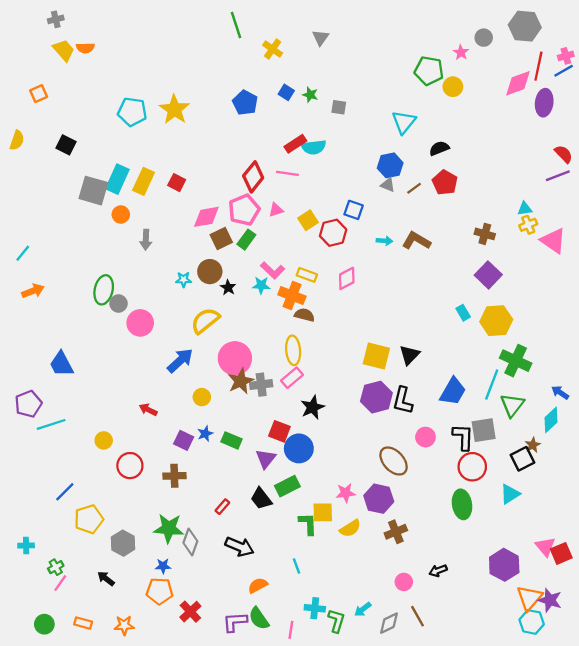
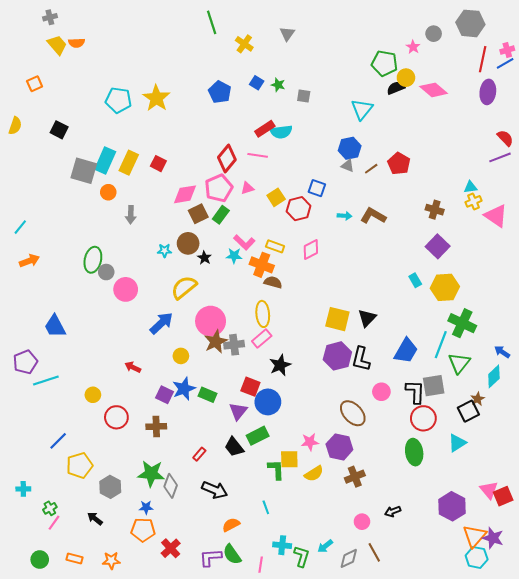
pink diamond: (518, 83) -> (434, 90), moved, turned 60
black semicircle: (439, 148) -> (396, 88), moved
blue star: (205, 434) -> (184, 389), size x1.6

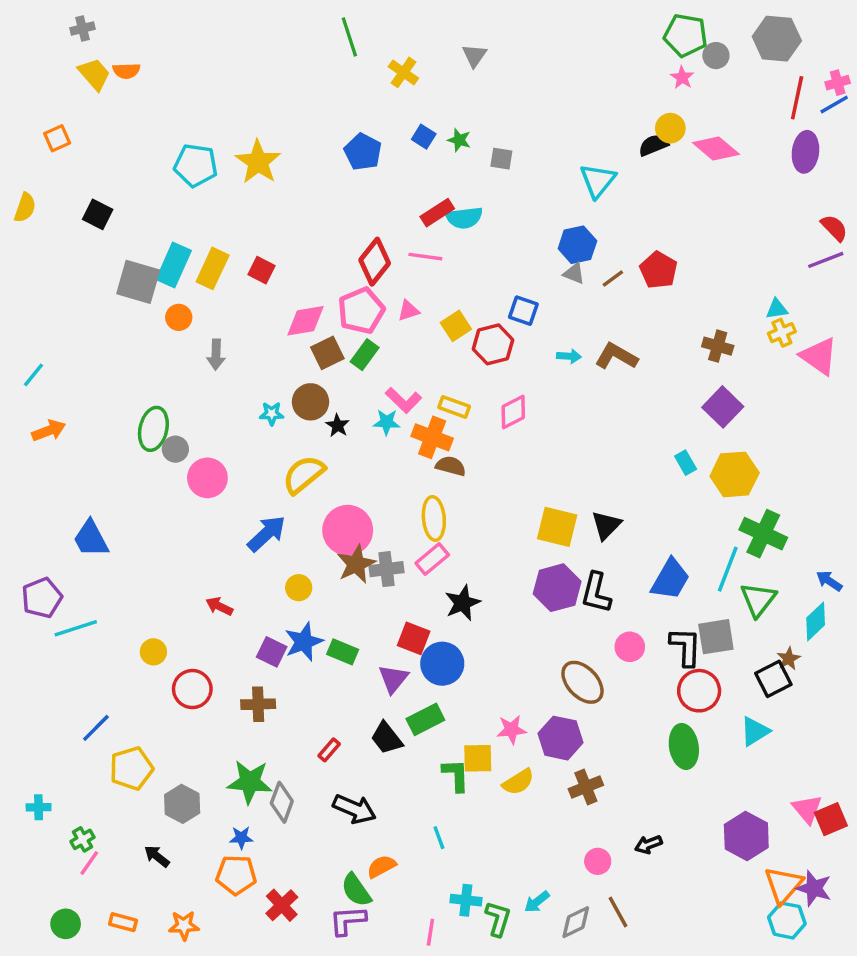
green pentagon: (384, 63) -> (686, 35), moved
green semicircle: (232, 554) -> (356, 890), moved

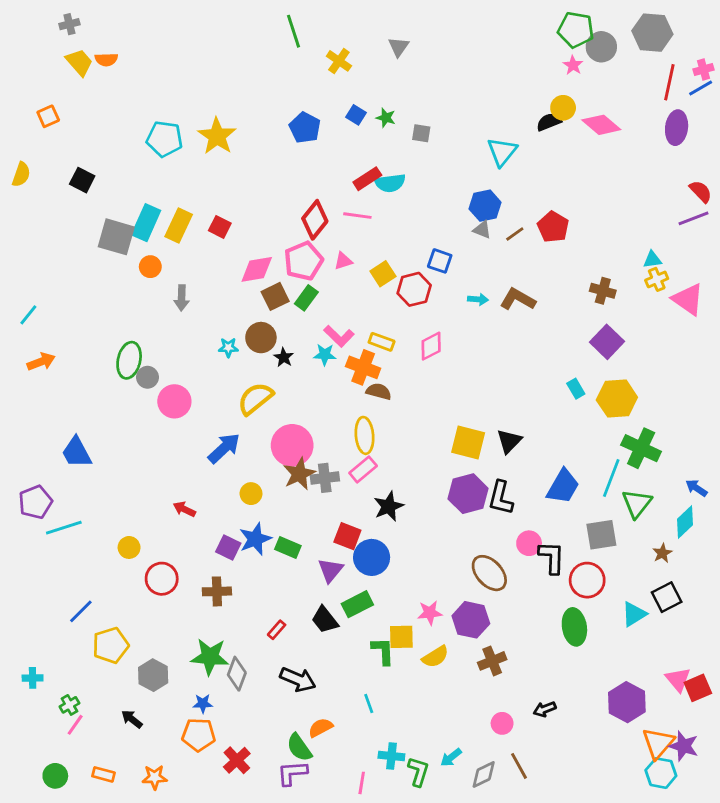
gray circle: (716, 56) -> (601, 47), size x1.4
black L-shape: (686, 647) -> (552, 557), moved
black square: (773, 679) -> (667, 597), moved

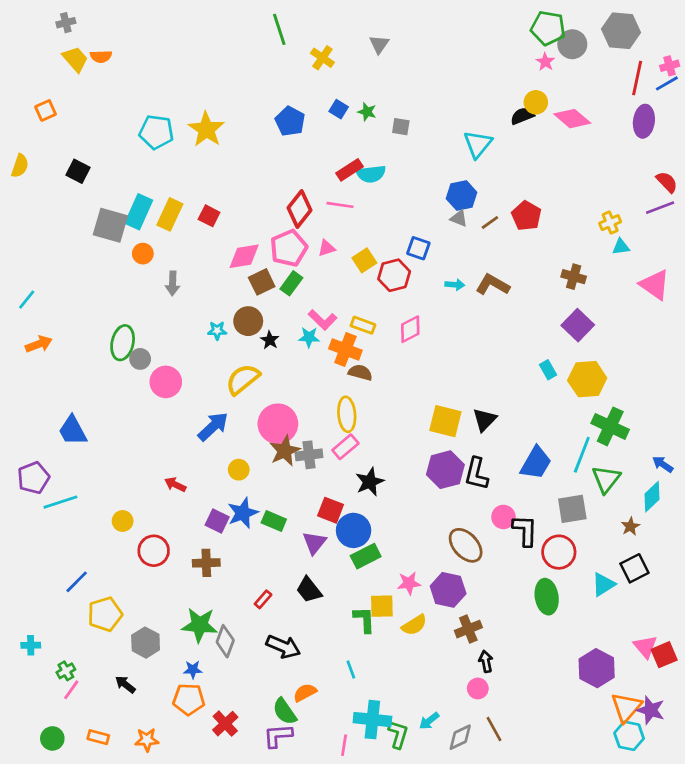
yellow cross: (657, 279) -> (610, 223), moved
green rectangle: (357, 604) -> (366, 556), moved
black arrow: (545, 709) -> (486, 661), moved, turned 100
cyan cross: (391, 756) -> (372, 720), size x1.5

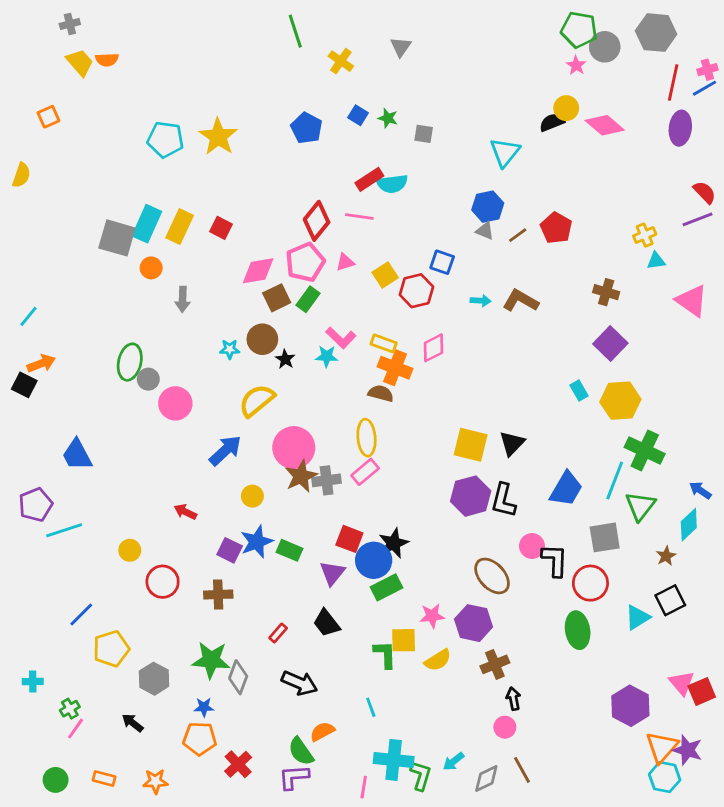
black square: (78, 171) -> (24, 385), moved
orange cross: (345, 349) -> (395, 368), moved
black star: (370, 482) -> (394, 543), moved

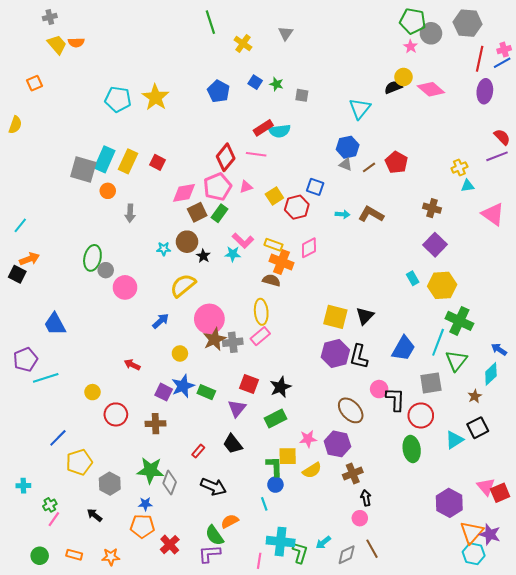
blue arrow: (225, 450) -> (161, 321), size x0.7
blue circle: (374, 560) -> (275, 485), moved, size x0.6

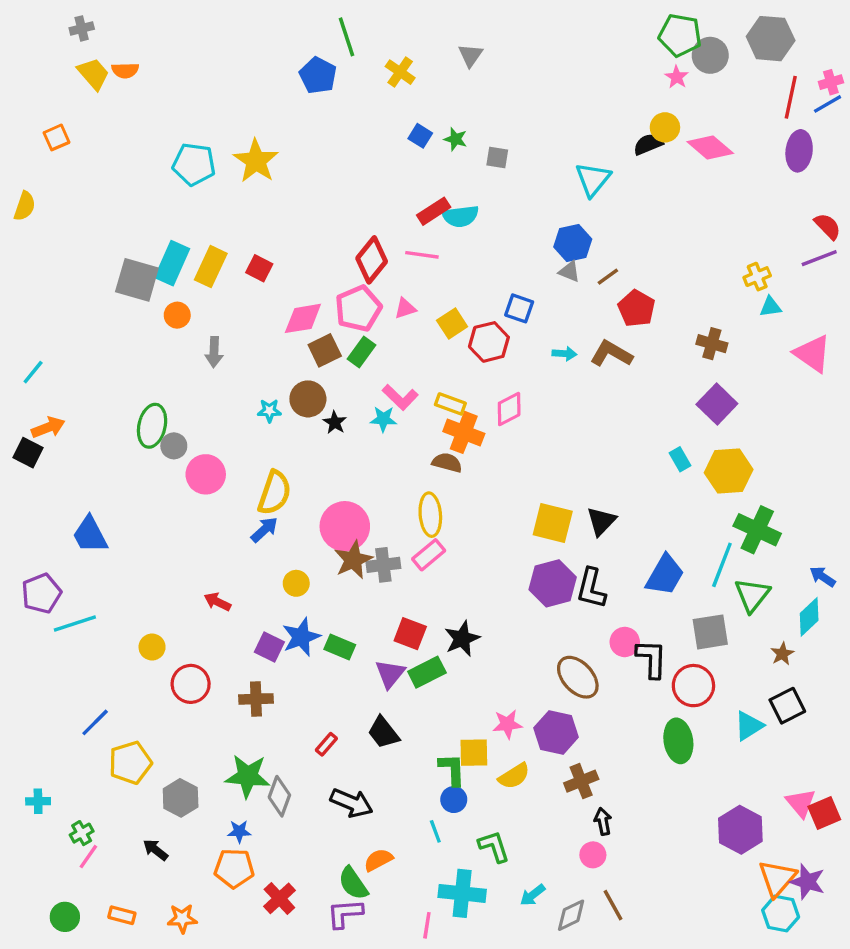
blue pentagon: (219, 91) -> (318, 75), moved
red pentagon: (396, 162) -> (636, 308), moved
yellow semicircle: (183, 285) -> (274, 493), moved, turned 148
green rectangle: (275, 419) -> (427, 672), moved
green L-shape: (300, 553) -> (494, 846), moved, turned -35

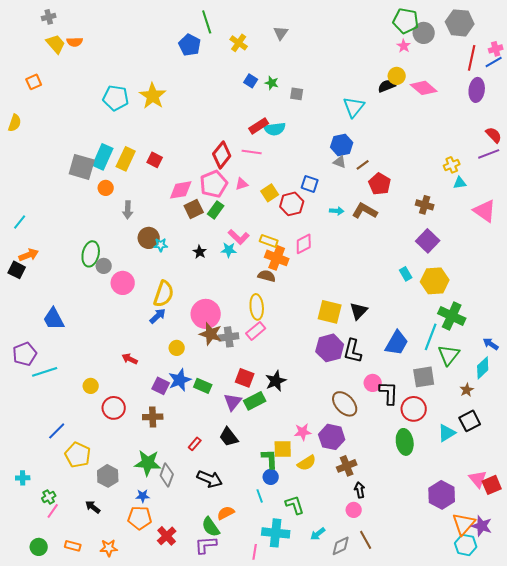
brown circle: (308, 399) -> (149, 238), moved
brown star: (353, 560) -> (211, 334), turned -30
yellow pentagon: (130, 763) -> (78, 455), turned -30

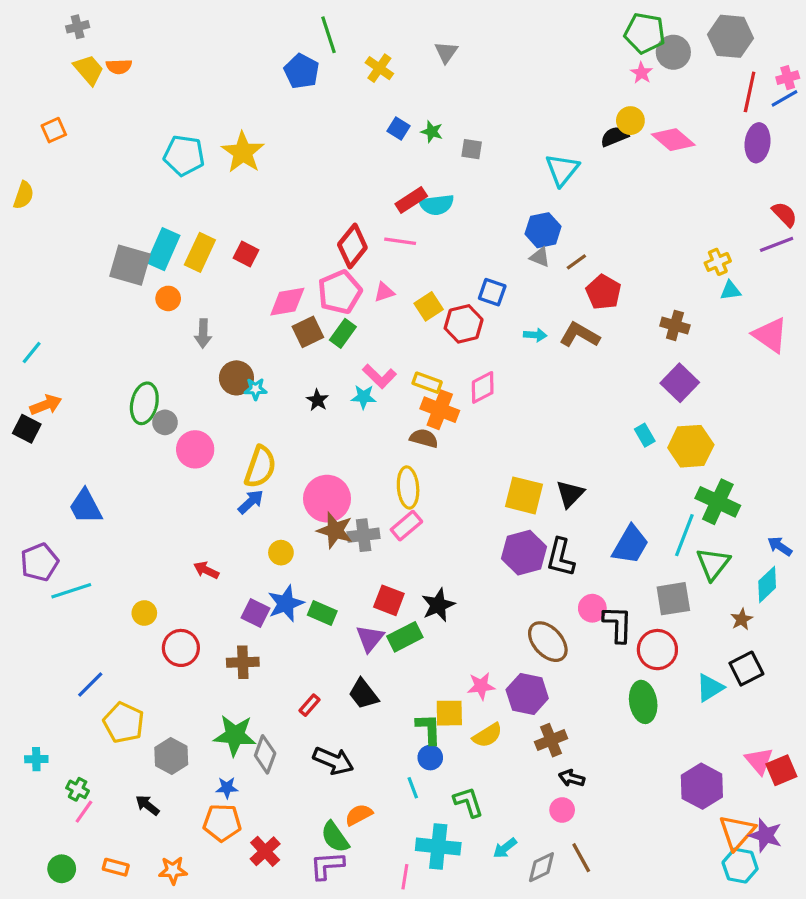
black arrow: (360, 490) -> (572, 778), turned -63
green cross: (49, 497) -> (78, 789), turned -32

